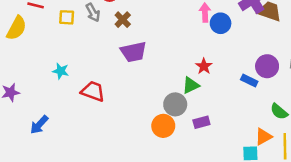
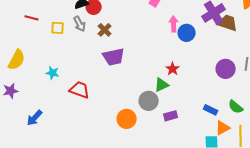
yellow semicircle: (17, 28) -> (17, 60), moved
blue rectangle: (249, 81) -> (211, 110), moved
orange circle: (163, 126) -> (127, 119), moved

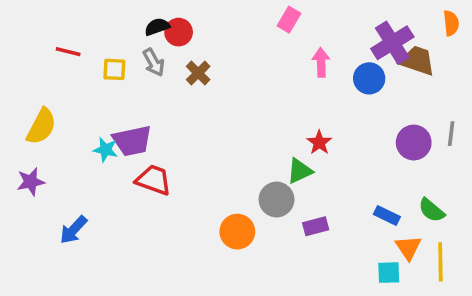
blue circle: (187, 33) -> (369, 78), moved
purple trapezoid: (114, 57) -> (132, 141), moved
orange triangle: (223, 128) -> (408, 248), turned -35

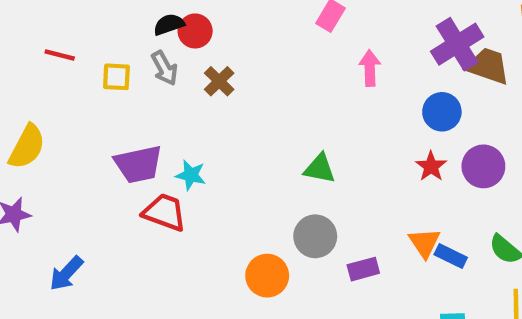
blue circle: (369, 78) -> (442, 112), moved
red star: (319, 143) -> (431, 166), moved
cyan star: (105, 150) -> (191, 175), moved
green triangle: (300, 171) -> (320, 169), moved, turned 36
orange triangle: (408, 248) -> (424, 243), moved

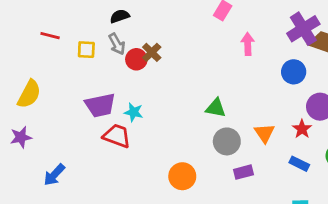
red circle: (195, 31) -> (136, 59), moved
red star: (431, 166) -> (302, 129), moved
gray circle: (315, 236) -> (227, 141), moved
orange triangle: (424, 243) -> (264, 133), moved

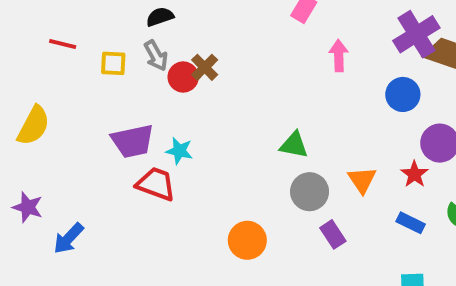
purple star: (21, 137) -> (28, 207), moved, turned 30
purple rectangle: (244, 172) -> (333, 234), turned 72

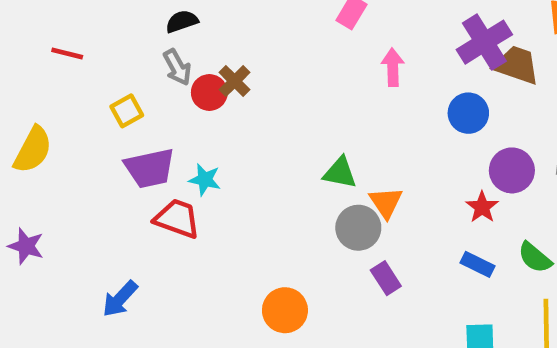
yellow square: (113, 63) -> (127, 111), moved, turned -32
orange triangle: (362, 180) -> (386, 203), moved
blue arrow: (68, 238) -> (120, 299), moved
orange circle: (247, 240) -> (285, 310), moved

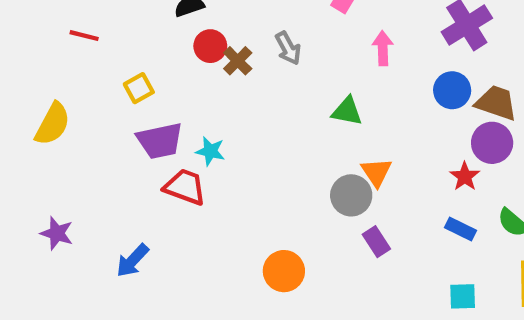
brown trapezoid: (516, 65) -> (496, 103), moved
gray arrow: (177, 67) -> (288, 48), moved
red circle: (209, 92) -> (210, 46), moved
green triangle: (340, 173) -> (347, 111), moved
purple star: (26, 246) -> (57, 233), moved

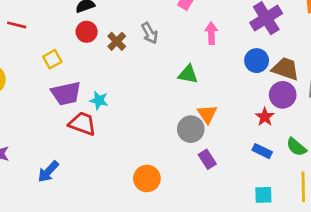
red circle: (210, 46) -> (87, 32), moved

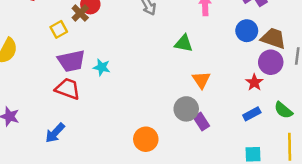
brown cross: (117, 41) -> (80, 13), moved
red trapezoid: (82, 124) -> (68, 89), moved
gray circle: (191, 129) -> (186, 109), moved
blue rectangle: (262, 151) -> (252, 114), turned -54

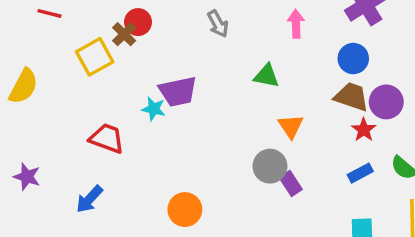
yellow square: (59, 29) -> (95, 57), size x1.5
brown trapezoid: (273, 38) -> (352, 97), moved
purple trapezoid: (71, 61) -> (178, 92), moved
orange circle: (146, 139) -> (185, 210), moved

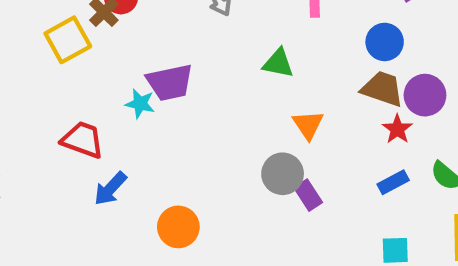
blue arrow: (89, 199) -> (110, 189), moved

